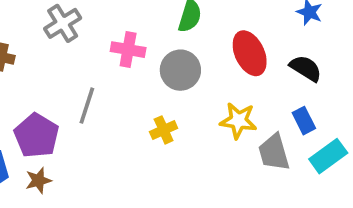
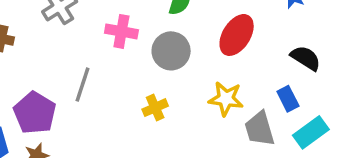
red ellipse: (250, 53) -> (237, 35), turned 57
black semicircle: (306, 68) -> (306, 58), moved

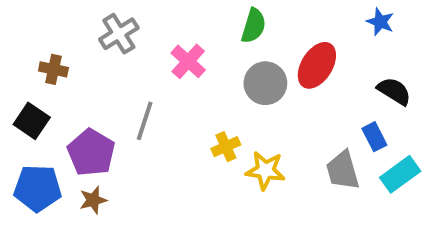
pink cross: (121, 31) -> (188, 61), turned 32
gray circle: (171, 51) -> (265, 83), moved
yellow star: (226, 99) -> (265, 170), moved

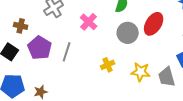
purple pentagon: (91, 153) -> (40, 48), moved
yellow star: (265, 170) -> (141, 72), moved

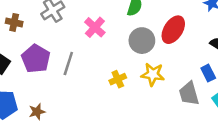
brown cross: (21, 26) -> (14, 22), moved
yellow star: (141, 72) -> (153, 74), moved

